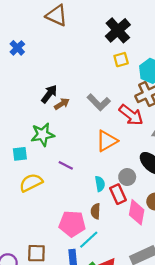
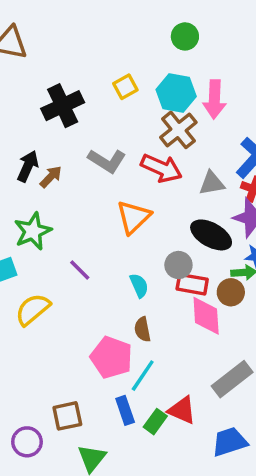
black cross: (118, 30) -> (63, 106), moved, turned 30
purple line: (66, 165) -> (80, 270), turned 32
red rectangle: (118, 194) -> (192, 284), moved, turned -42
pink pentagon: (72, 224) -> (111, 357), turned 30

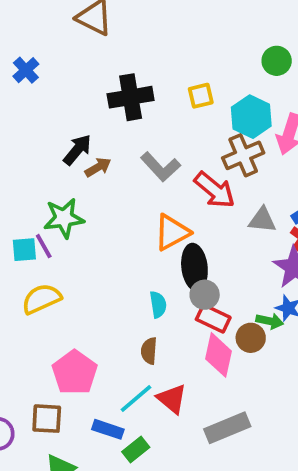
black ellipse: (211, 235) -> (194, 267), moved, turned 39
purple line: (80, 270) -> (44, 246), moved
pink pentagon: (111, 357) -> (75, 373), moved
blue rectangle: (125, 410) -> (108, 429), turned -68
red triangle: (182, 410) -> (172, 399), moved

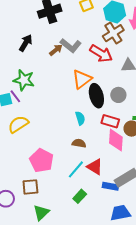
brown arrow: (98, 167) -> (56, 50), moved
green star: (64, 218) -> (24, 80), turned 30
gray circle: (205, 295) -> (118, 95), moved
brown semicircle: (149, 351) -> (79, 143), turned 104
blue rectangle: (108, 429) -> (110, 186), moved

